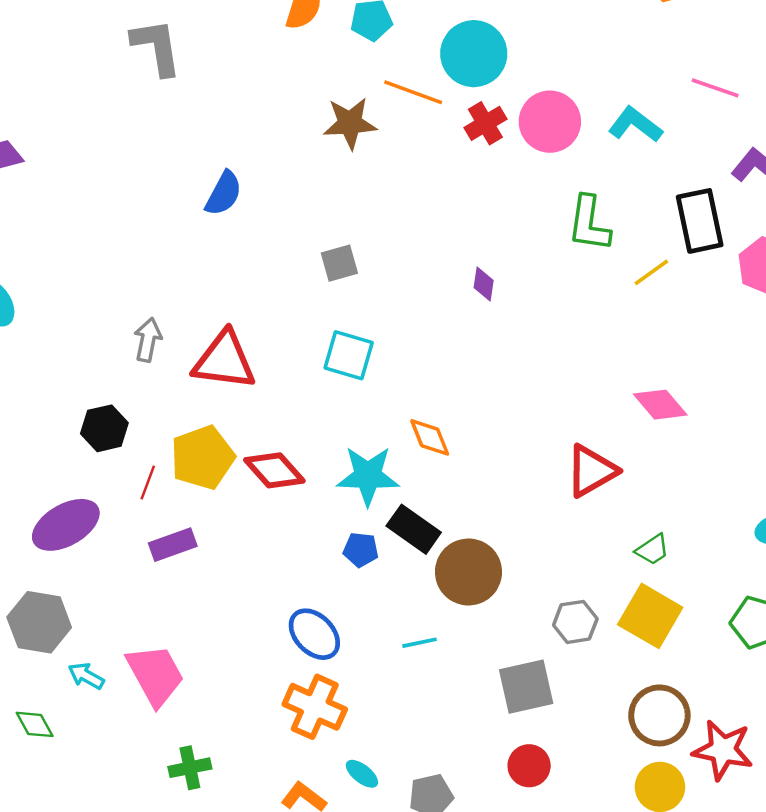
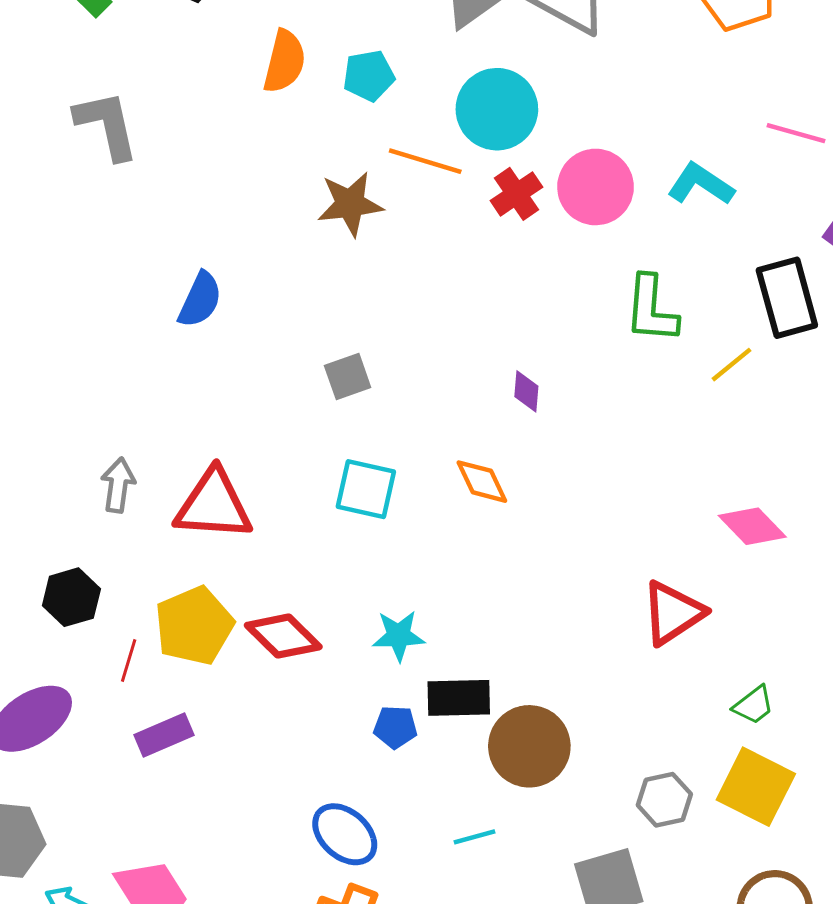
orange diamond: (430, 437) -> (482, 482), moved
cyan star: (368, 476) -> (399, 636), size x0.7
black rectangle: (414, 529) -> (459, 698), turned -33

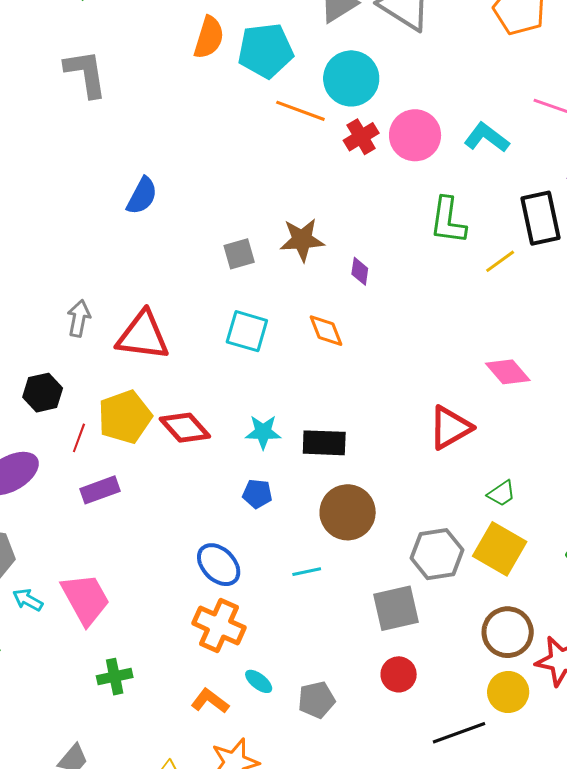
cyan pentagon: (369, 76) -> (266, 51), size x1.6
brown star: (350, 204) -> (302, 240), moved
black rectangle: (459, 698) -> (324, 443), moved
gray hexagon: (664, 800) -> (437, 554), size x1.4

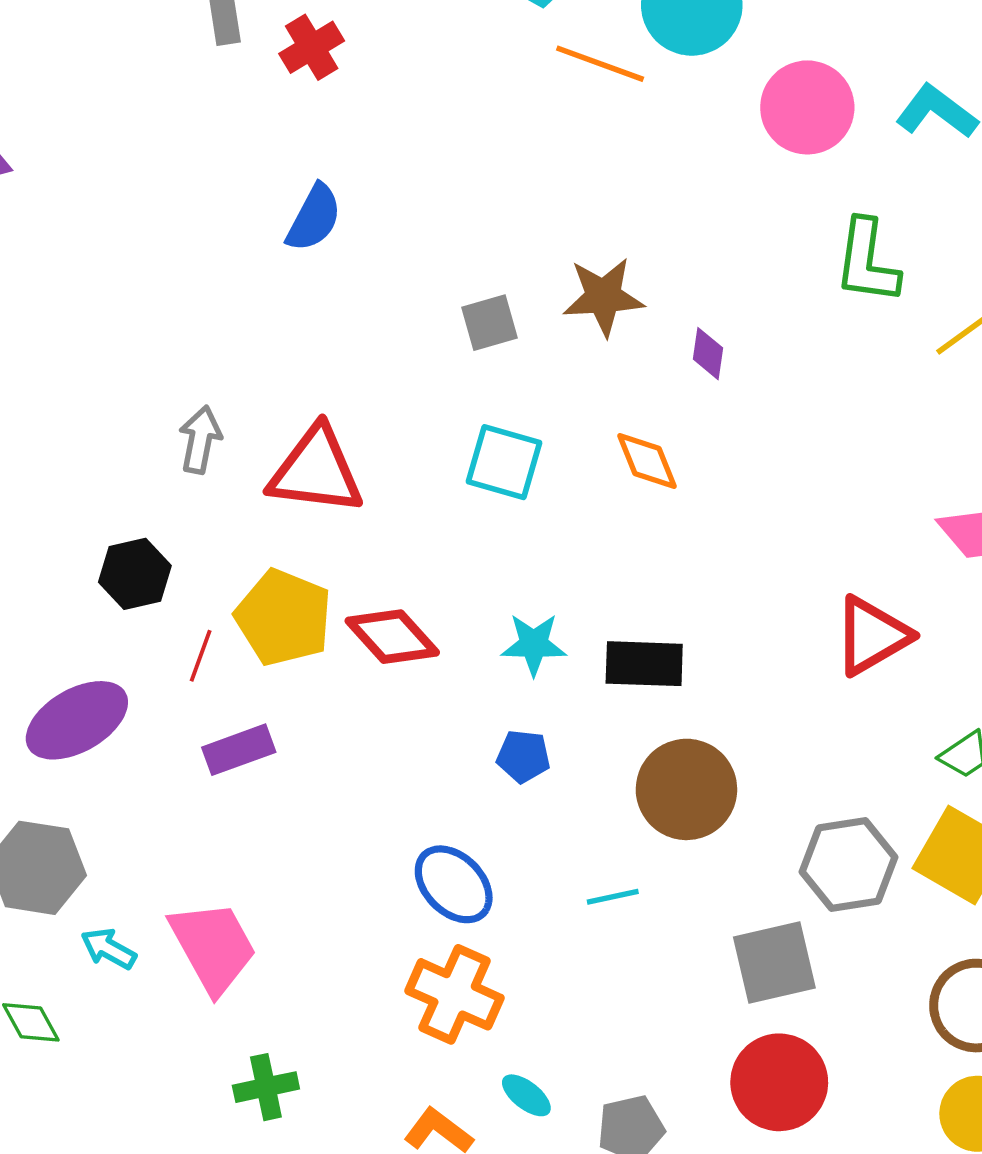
red cross: (361, 137) -> (312, 47), moved
yellow pentagon: (125, 417) -> (284, 618), turned -30
red circle: (399, 674) -> (779, 1082), size x1.5

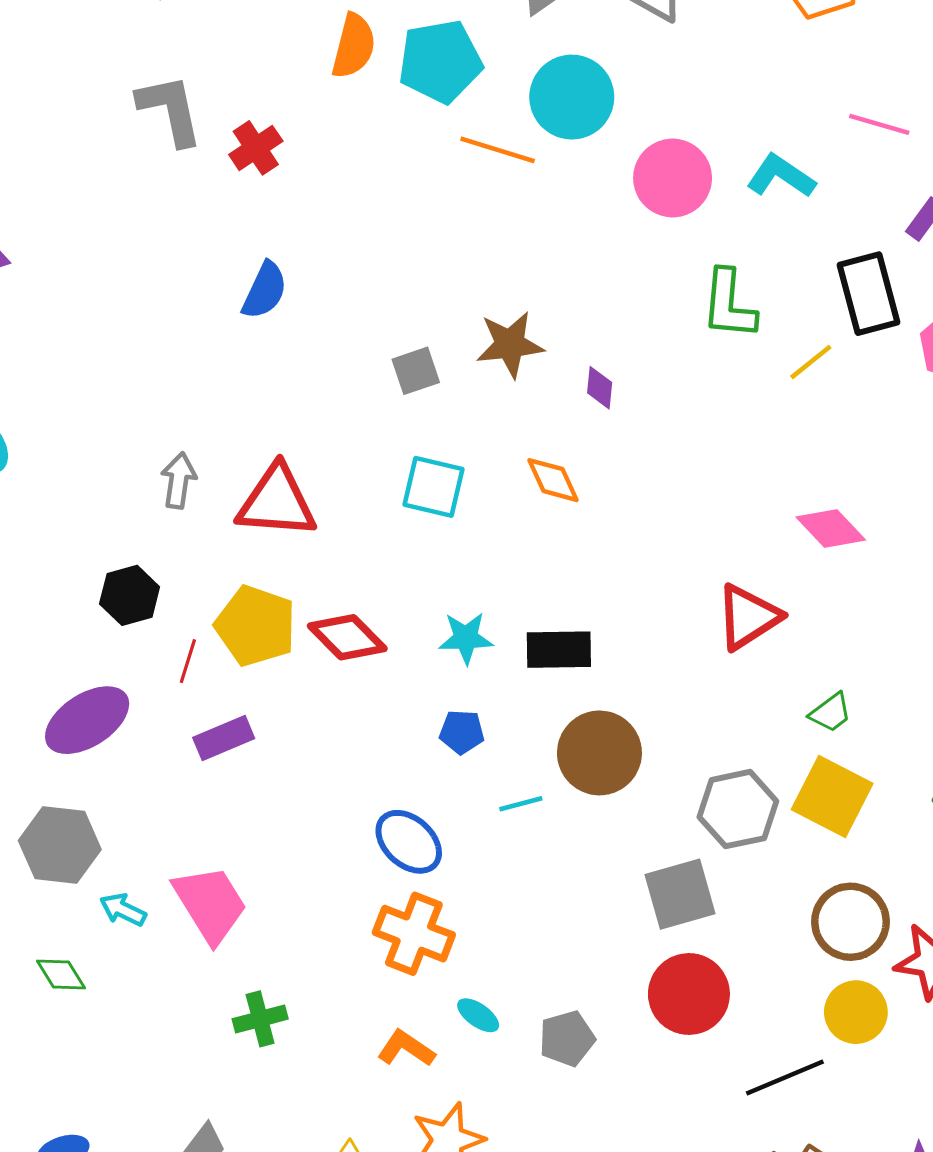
cyan line: (613, 897) -> (521, 804), moved

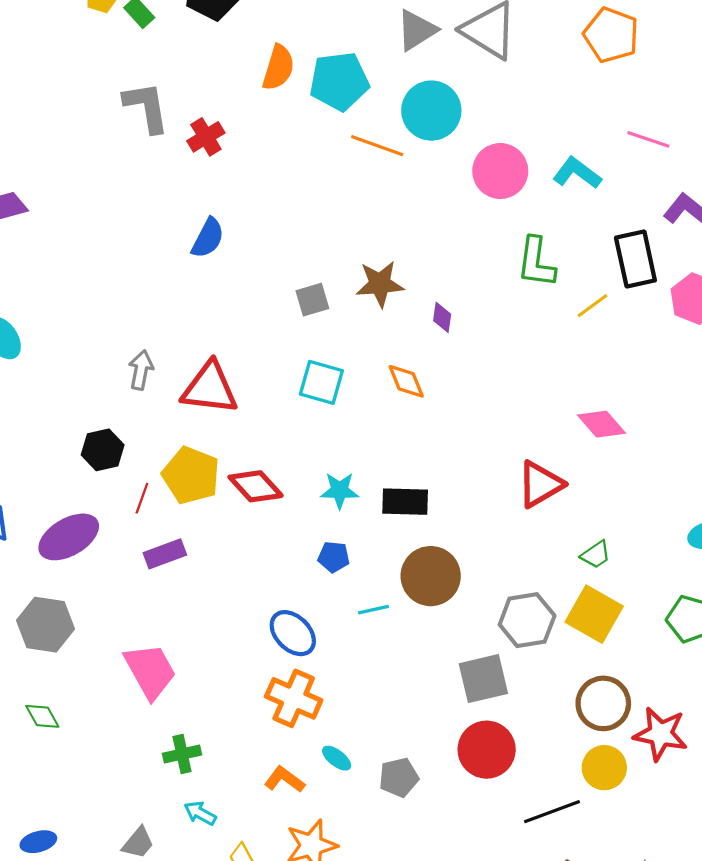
cyan arrow: (123, 910) -> (200, 813), moved

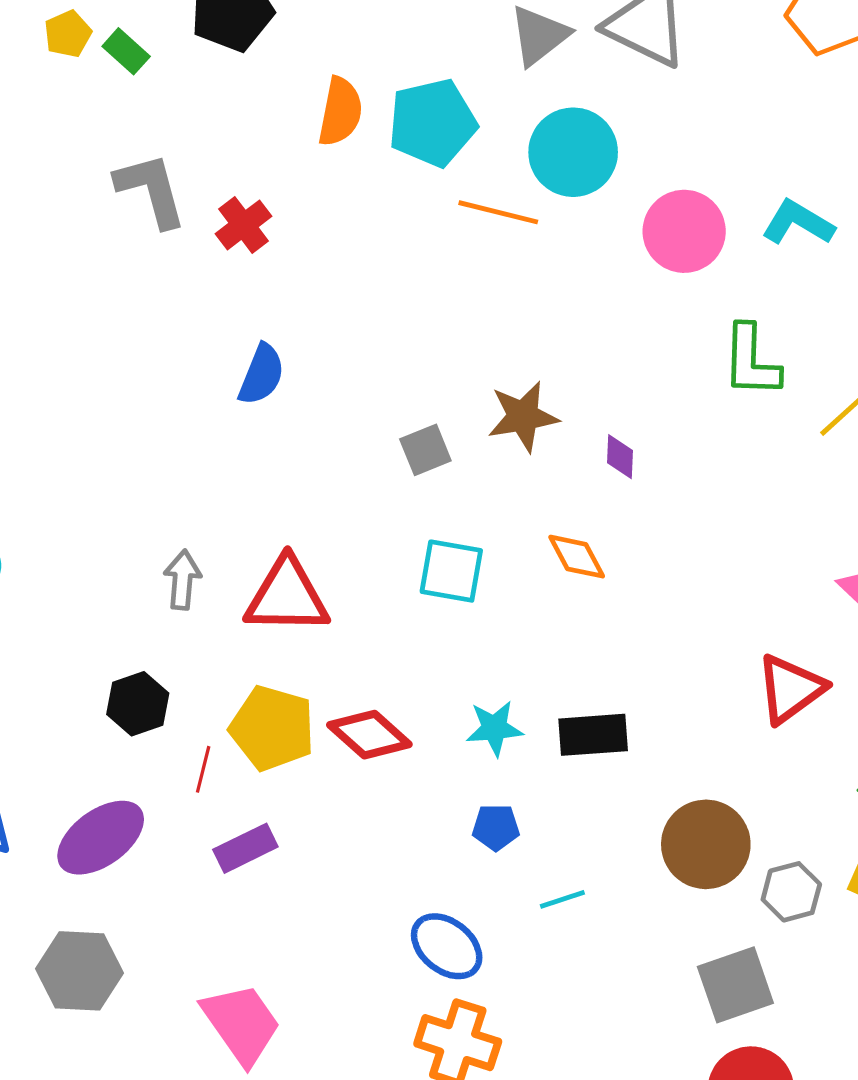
brown circle: (431, 576) -> (706, 844), moved
gray hexagon: (527, 620) -> (791, 892), size x0.7

